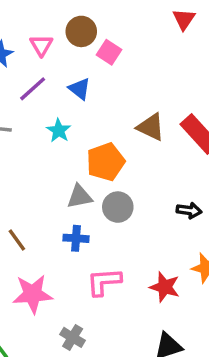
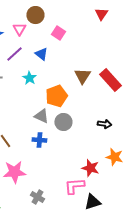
brown circle: (81, 31) -> (35, 15), moved
brown triangle: (151, 127) -> (82, 76), turned 36
gray triangle: (80, 197) -> (41, 116), turned 35
pink L-shape: (104, 282) -> (74, 186), moved

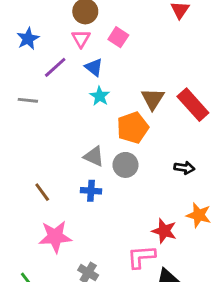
pink triangle: (19, 29) -> (81, 39), moved
cyan star: (29, 78) -> (100, 96), moved
orange pentagon: (56, 96) -> (133, 128), moved

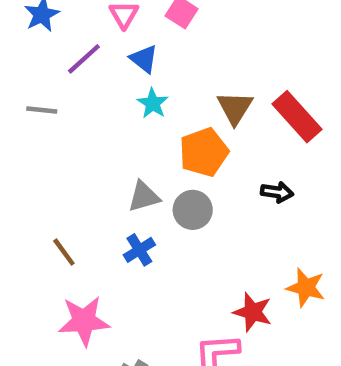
gray triangle: (94, 156) -> (144, 197), turned -40
black arrow: (184, 168) -> (277, 192), moved
blue cross: (91, 191) -> (139, 250), turned -36

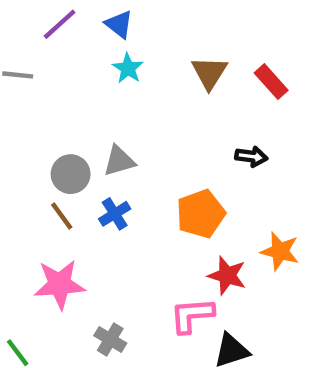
red rectangle: (297, 117) -> (271, 82), size x0.7
orange pentagon: (204, 152) -> (201, 214), moved
gray circle: (193, 210) -> (71, 174), moved
brown line: (64, 252) -> (62, 216), moved

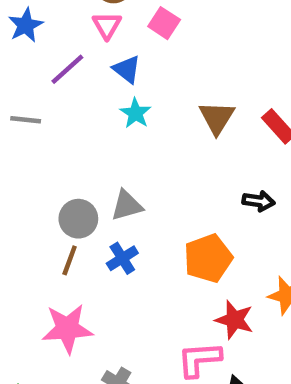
brown line: (62, 216) -> (70, 260), turned 56

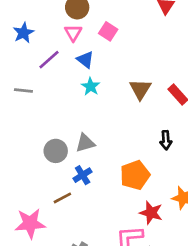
black arrow: (259, 201) -> (166, 140), turned 78
brown line: (70, 260) -> (62, 198), moved, turned 42
pink star: (67, 329) -> (30, 223), moved

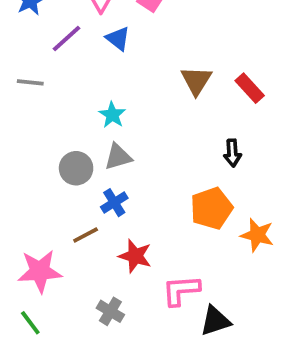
cyan star: (91, 86) -> (112, 115), moved
orange pentagon: (135, 175) -> (211, 208), moved
red star: (151, 213) -> (135, 256), moved

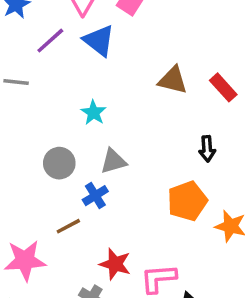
blue triangle: (118, 39) -> (99, 41), size x1.4
brown triangle: (196, 80) -> (173, 80), turned -48
gray triangle: (118, 157) -> (113, 161), moved
red star: (135, 256) -> (115, 264), moved

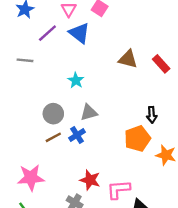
black arrow: (207, 149) -> (152, 115), moved
brown line: (68, 226) -> (53, 137), moved

